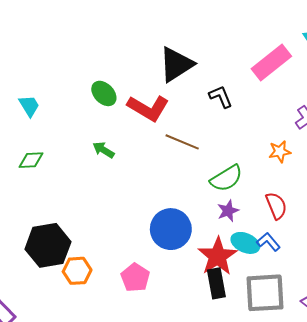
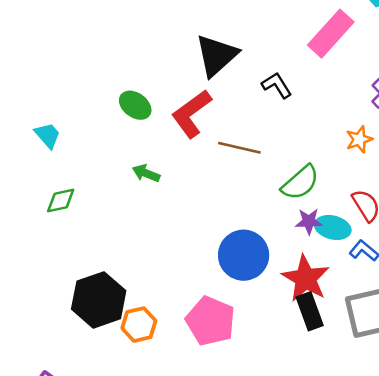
red L-shape: (148, 108) -> (191, 114), turned 123
purple star: (228, 211) -> (309, 221), turned 30
cyan ellipse: (245, 243) -> (333, 227), moved
pink pentagon: (135, 278) -> (211, 321), size x1.4

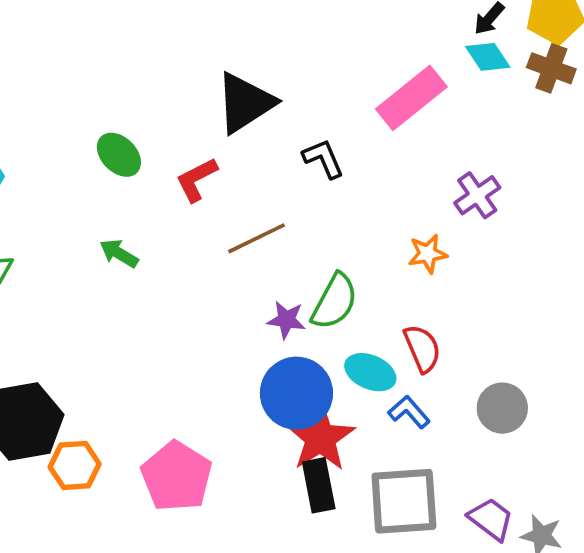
red L-shape: (191, 114) -> (197, 180), size x0.7
brown line: (239, 148) -> (256, 238), turned -48
green semicircle: (300, 183) -> (335, 301), turned -30
purple star: (309, 221) -> (286, 320), moved
blue circle: (244, 255) -> (296, 393), moved

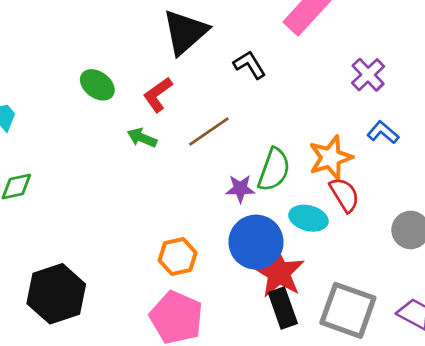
green arrow: (119, 253) -> (142, 138), moved
orange star: (428, 254) -> (331, 158), moved, size x1.5
blue L-shape: (409, 412) -> (383, 132), moved
orange hexagon: (75, 465) -> (178, 257), moved
gray square: (404, 501) -> (348, 310), turned 32

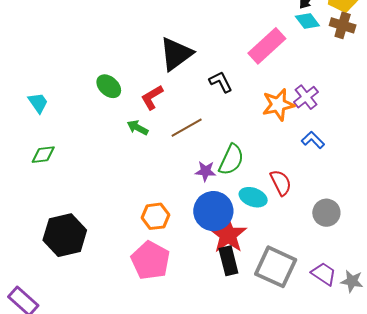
orange star: (331, 158) -> (278, 105), moved

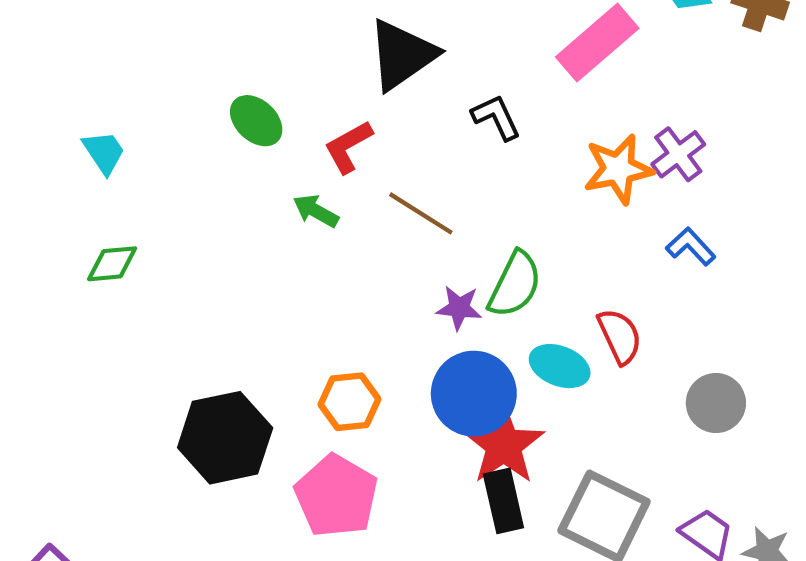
brown line: (187, 128) -> (421, 213), turned 60
black hexagon: (65, 235) -> (225, 438), moved

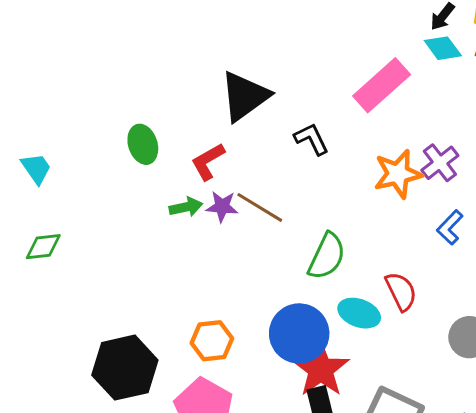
green ellipse: (256, 121) -> (143, 144), turned 30
green arrow: (316, 211) -> (186, 207), turned 140
blue L-shape: (691, 246) -> (450, 227), turned -92
purple star: (459, 308) -> (222, 206), moved

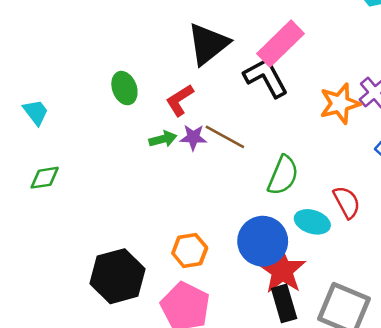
pink rectangle: (382, 85) -> (280, 44), moved
black L-shape: (312, 139) -> (266, 77), size x1.5

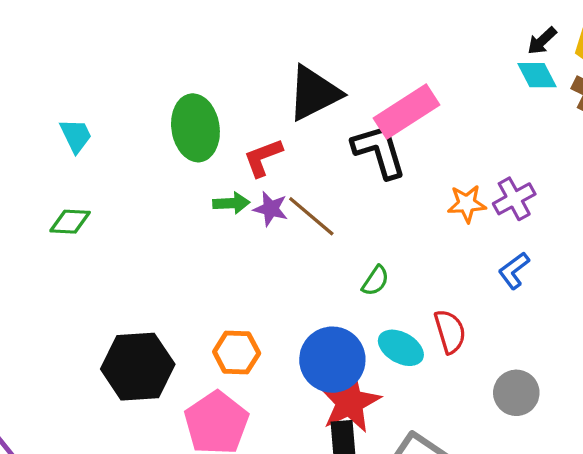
green ellipse: (124, 88) -> (195, 128), size x1.5
orange star: (340, 104) -> (467, 204), size x0.7
green semicircle: (283, 175) -> (375, 281), size x0.6

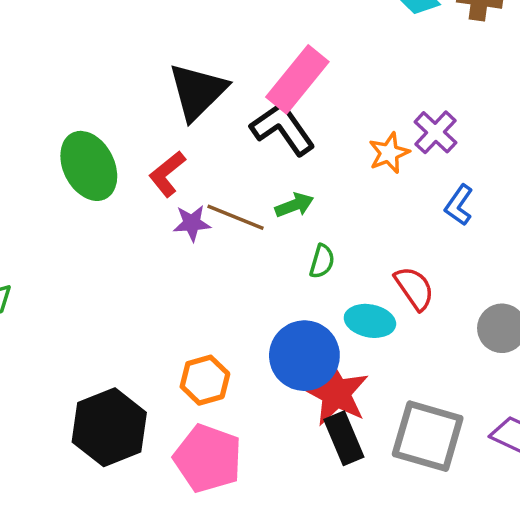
green arrow: (231, 203) -> (294, 205), moved

